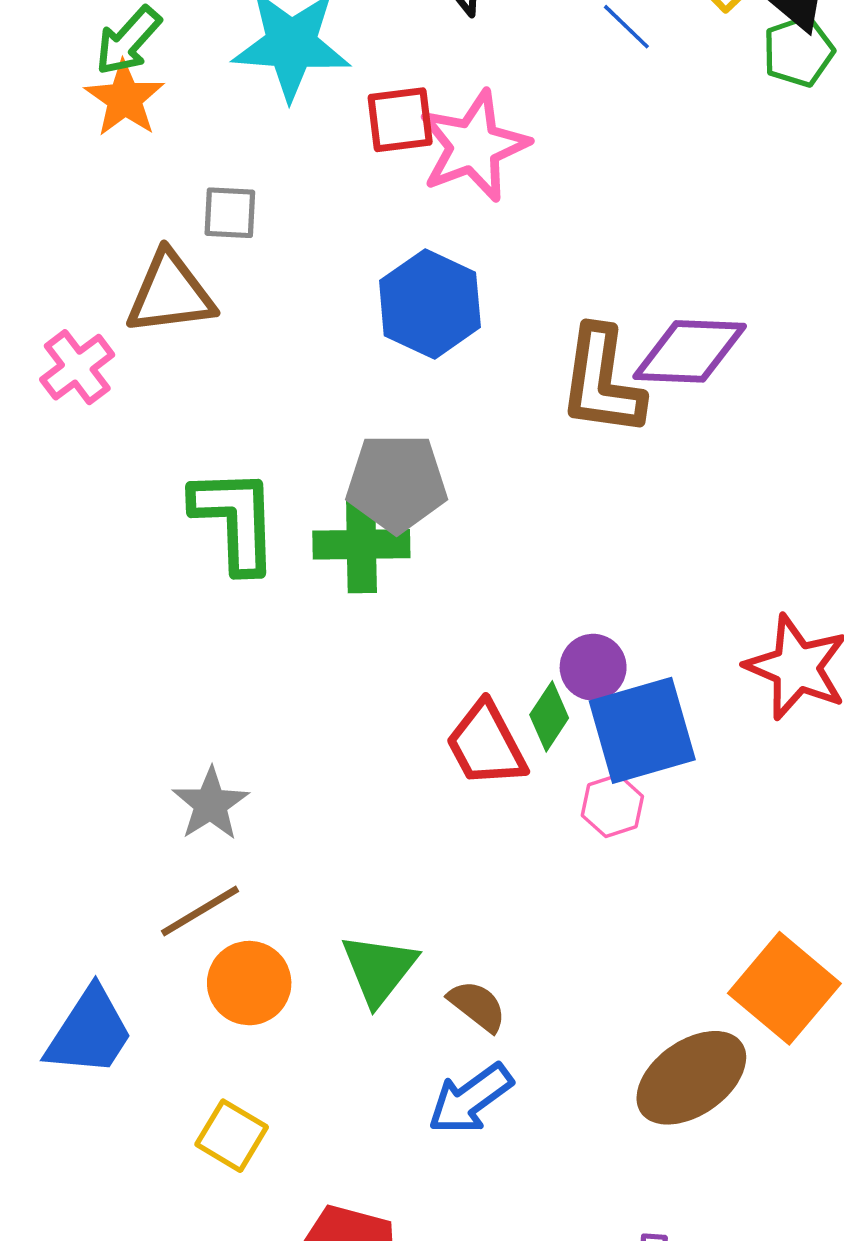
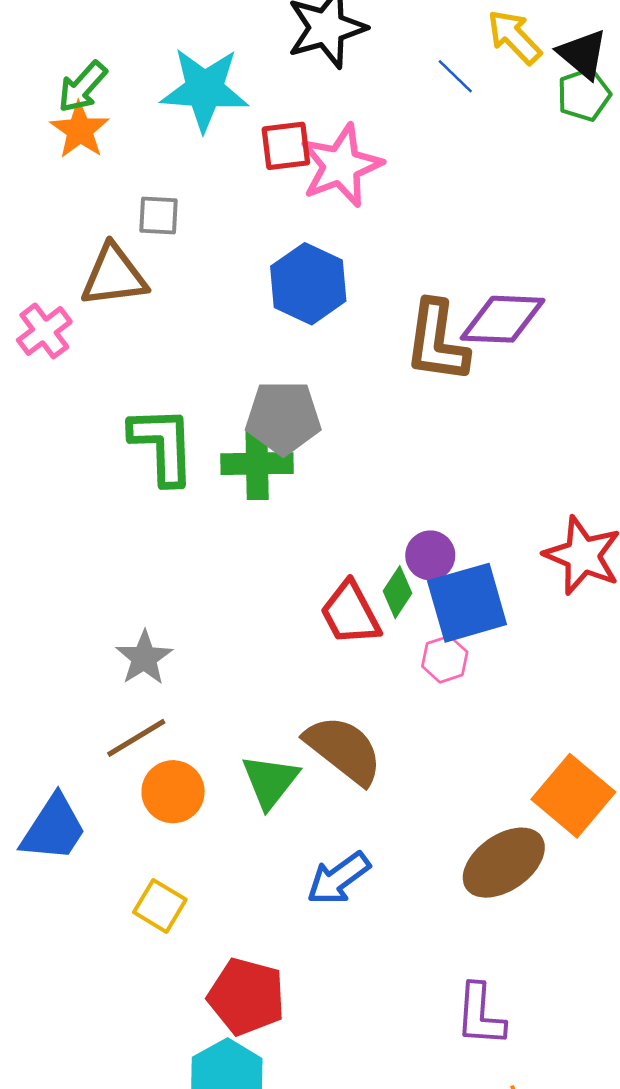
brown semicircle: (477, 1006) -> (344, 750), moved, size x1.8

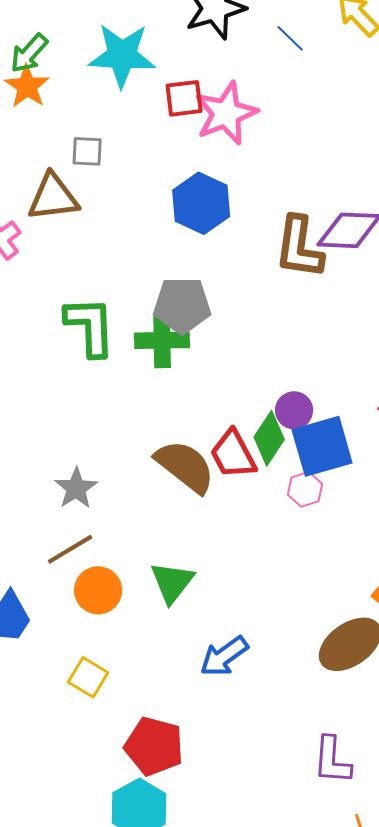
blue line: (455, 76) -> (290, 38), moved
green diamond: (397, 592) -> (269, 438), size x1.4
brown semicircle: (344, 750) -> (185, 466), moved

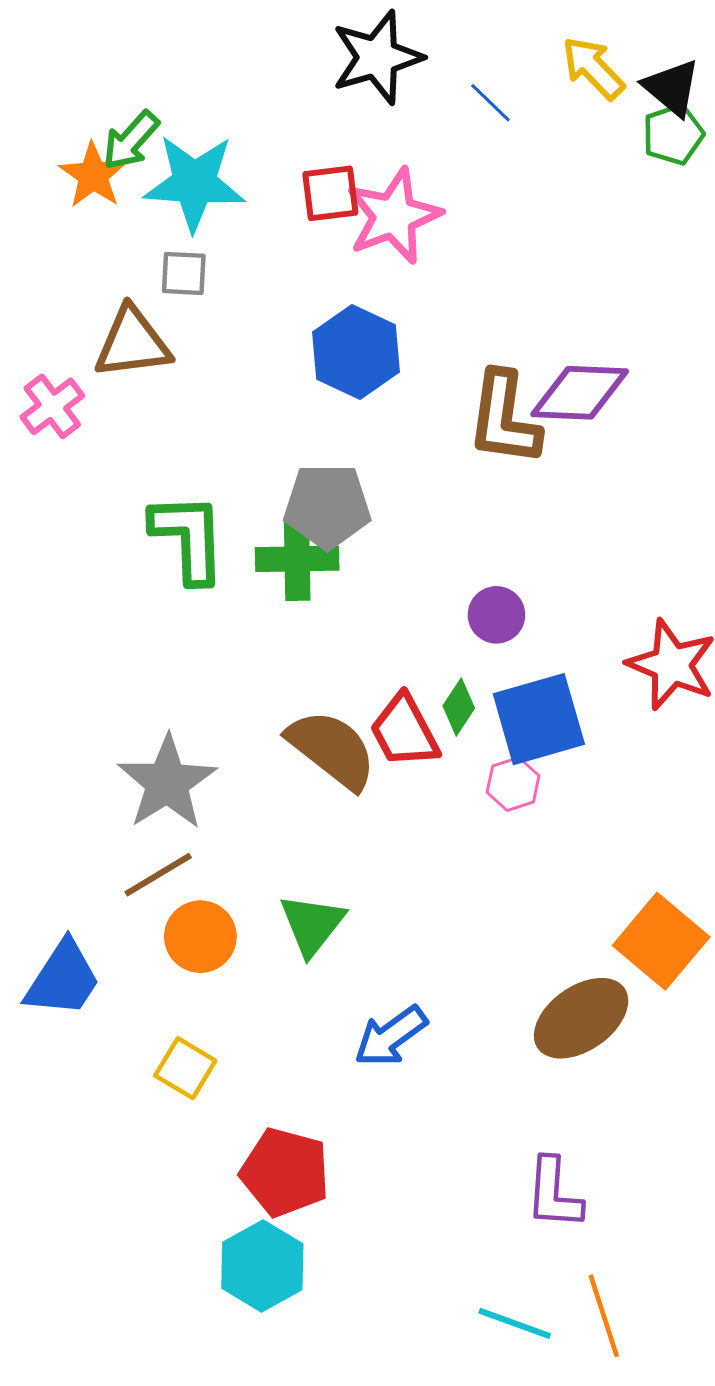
green arrow: (29, 53) -> (131, 140), moved
cyan star: (122, 55) -> (194, 183), moved
purple circle: (294, 410) -> (496, 615), moved
green diamond: (269, 438) -> (459, 707), size x0.7
gray star: (76, 488) -> (167, 783), size x1.5

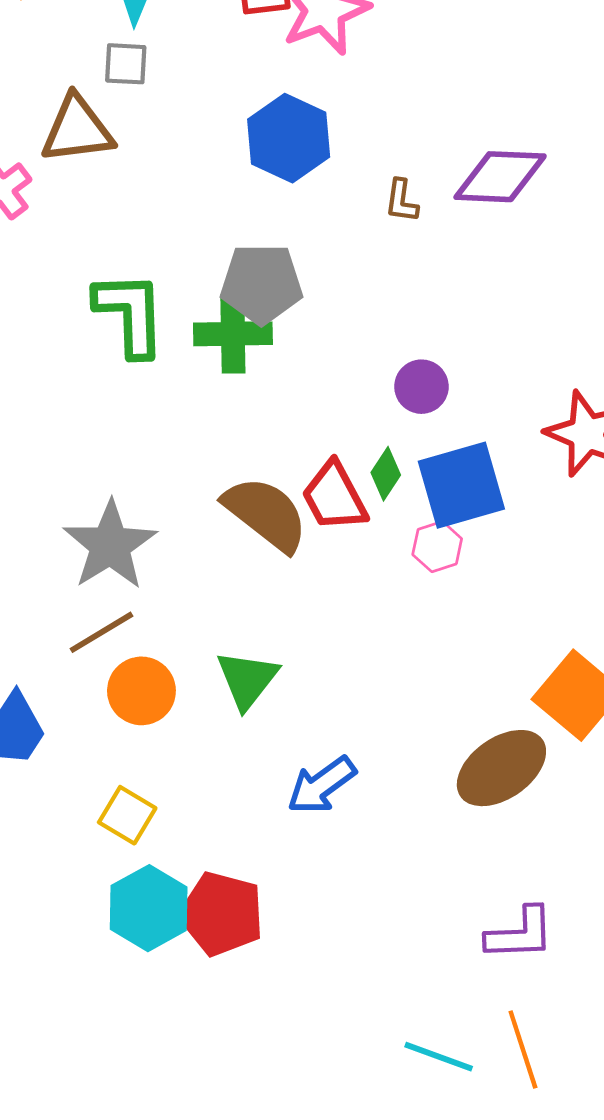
brown L-shape: (504, 418) -> (401, 201), moved, size x0.5
purple L-shape: (554, 1193) -> (520, 934), moved, turned -96
cyan hexagon: (262, 1266) -> (149, 908), moved

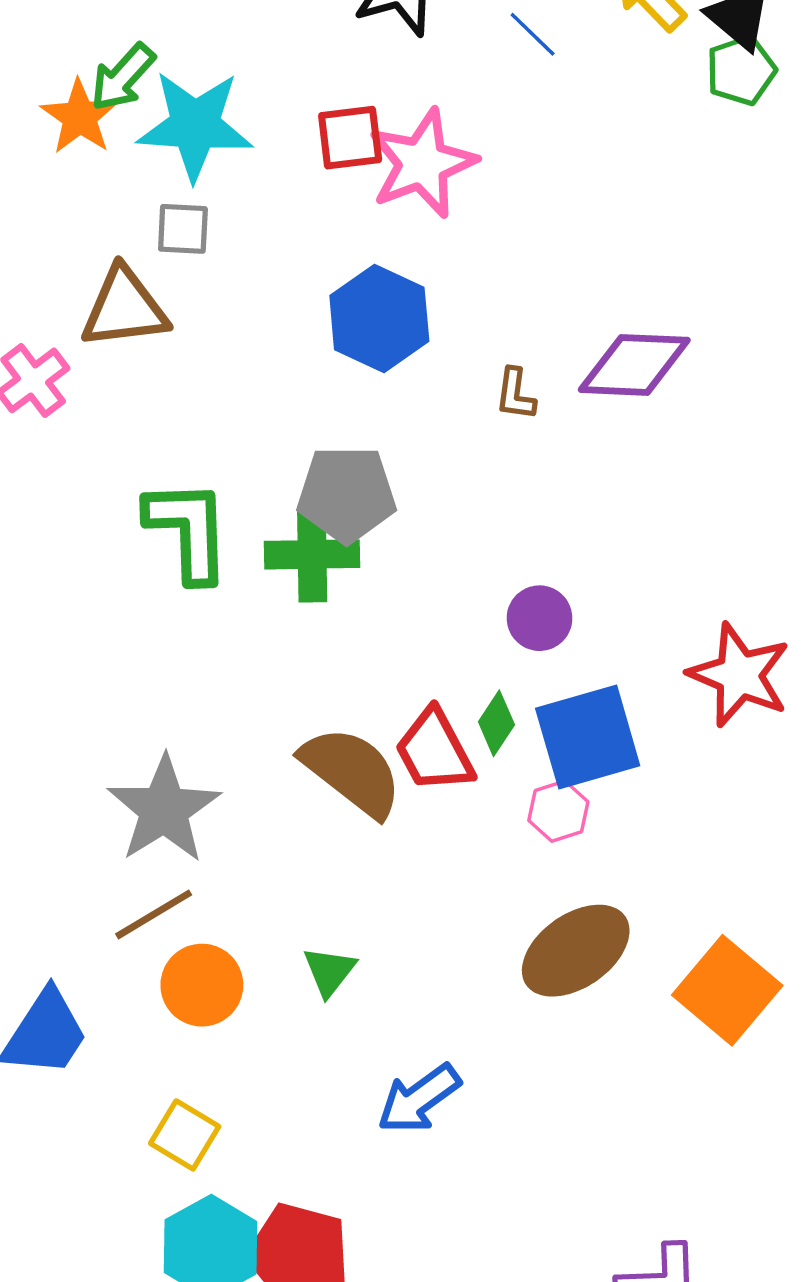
green triangle: (247, 679) -> (329, 971), size x0.7
brown ellipse: (501, 768) -> (576, 951), moved

